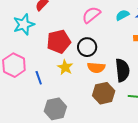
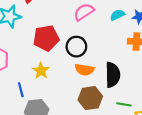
yellow star: (65, 67) -> (41, 71), moved
blue line: (39, 78) -> (21, 90), moved

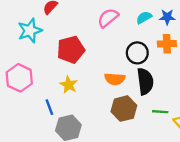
black circle: (76, 47) -> (137, 53), moved

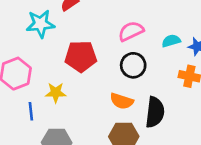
black circle: (137, 53) -> (133, 65), moved
yellow star: (69, 85) -> (56, 93), moved, turned 30
blue line: (49, 107) -> (31, 111), moved

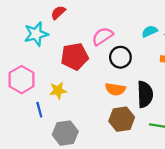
pink semicircle: (131, 31) -> (102, 36), moved

